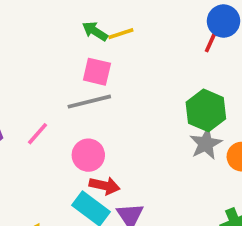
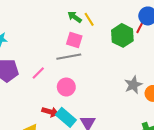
yellow line: (121, 34) -> (89, 19), turned 72
green hexagon: (206, 110) -> (122, 35), moved
red arrow: (105, 186) -> (50, 112), moved

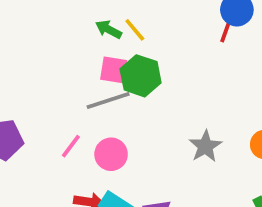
green hexagon: (122, 35) -> (141, 76), moved
pink line: (38, 73) -> (71, 146), moved
gray star: (133, 85) -> (205, 146), moved

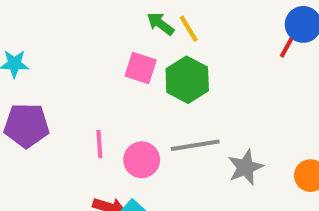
pink square: (114, 70) -> (141, 68), moved
gray line: (108, 100) -> (195, 145), moved
pink line: (71, 146) -> (99, 144), turned -50

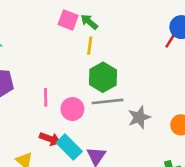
yellow line: (189, 29) -> (90, 46), moved, turned 36
pink square: (141, 68) -> (68, 20), moved
green hexagon: (187, 80) -> (103, 77), moved

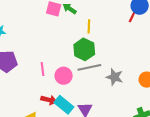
yellow line: (90, 46) -> (89, 26), moved
gray star: (139, 117) -> (115, 77), turned -30

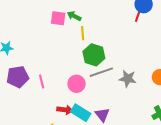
yellow line: (89, 26) -> (83, 33), moved
pink line: (42, 69) -> (42, 82), moved

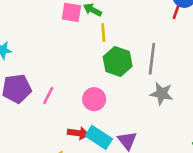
gray line: (101, 72) -> (152, 59), moved, turned -65
pink line: (42, 82) -> (48, 95), turned 40

